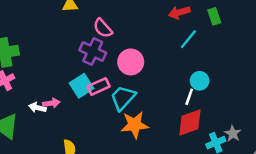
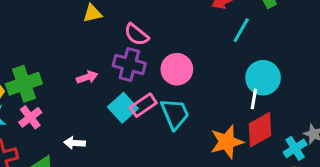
cyan circle: (200, 81) -> (263, 78), size x1.5
cyan trapezoid: (123, 98) -> (175, 114), turned 124
pink arrow: (51, 103) -> (87, 77), moved
orange star: (135, 125) -> (227, 142), moved

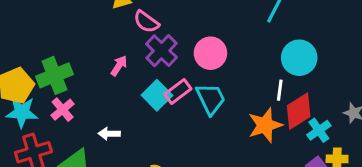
pink semicircle: (136, 35) -> (146, 22), moved
purple cross: (129, 65) -> (161, 51), turned 32
pink arrow: (87, 77) -> (119, 66), turned -36
white line: (254, 99) -> (280, 90), moved
cyan cross: (295, 148) -> (319, 130), moved

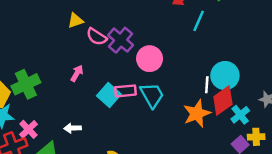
purple cross: (161, 51) -> (121, 40), moved
cyan circle: (299, 58) -> (225, 76), moved
pink rectangle: (178, 92) -> (125, 91), turned 35
pink cross: (63, 110) -> (28, 129), moved

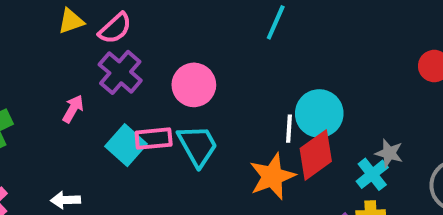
pink semicircle: (97, 37) -> (115, 28), moved, turned -75
purple cross: (121, 40) -> (120, 72), moved
cyan cross: (240, 115) -> (372, 174), moved

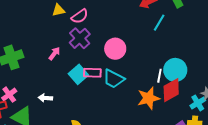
cyan trapezoid: (198, 146) -> (114, 79), turned 140

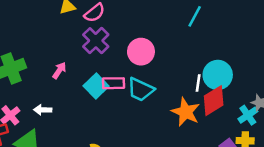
pink arrow: (54, 53) -> (59, 70), moved
white arrow: (45, 98) -> (43, 110), moved
orange star: (149, 98) -> (186, 112), turned -30

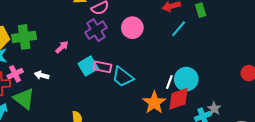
pink circle: (141, 52) -> (132, 28), moved

